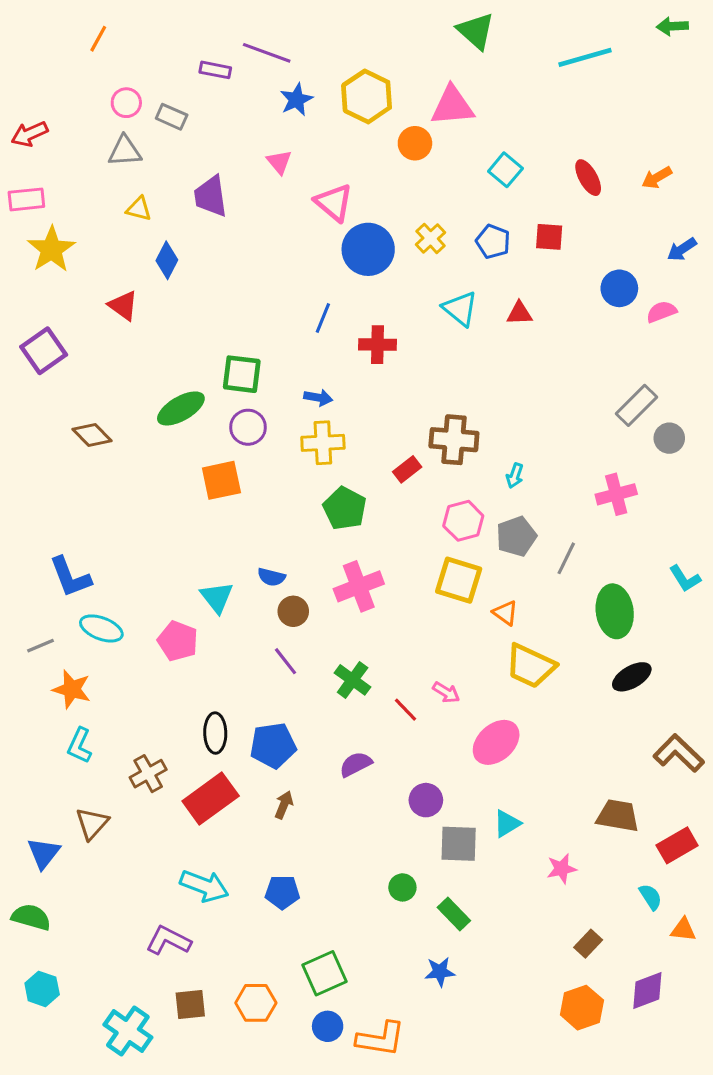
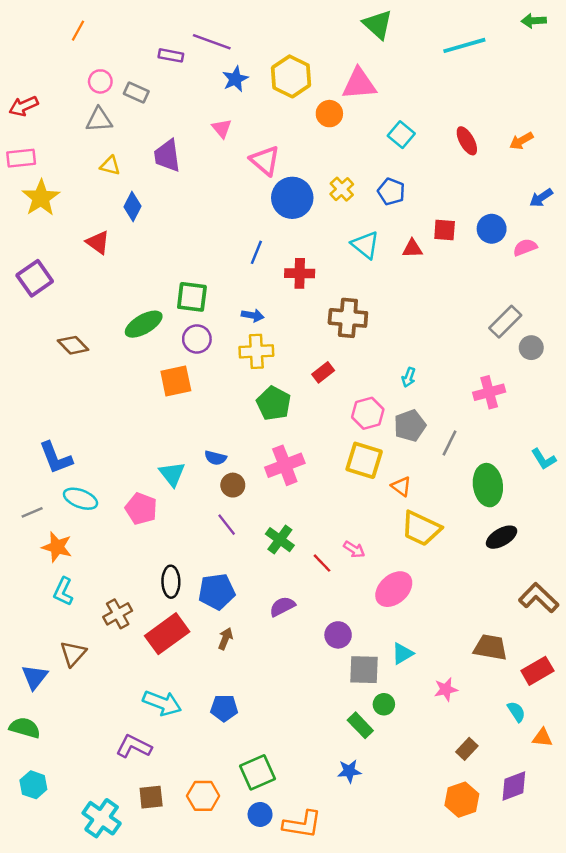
red square: (549, 237) -> (445, 230), moved
brown cross: (454, 440) -> (348, 318), moved
green circle: (402, 887) -> (384, 704), moved

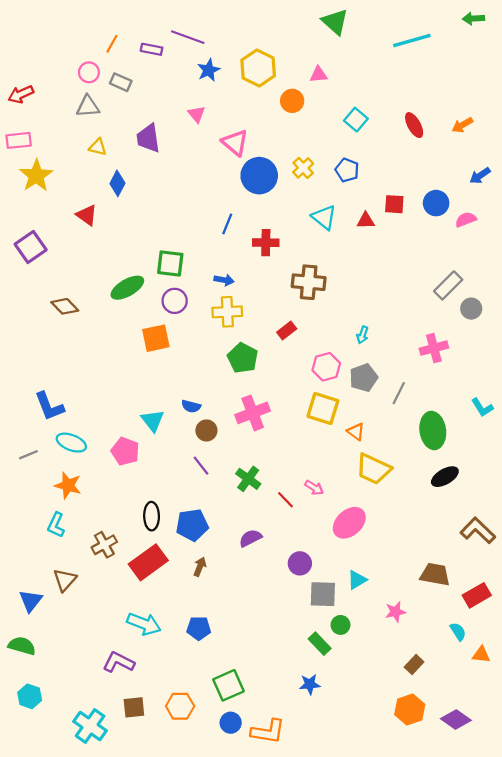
orange line: (78, 31) -> (112, 44), moved
pink triangle: (359, 84) -> (319, 75), size x0.6
orange star: (57, 547) -> (68, 485), moved
purple diamond: (514, 786) -> (456, 719), moved, turned 56

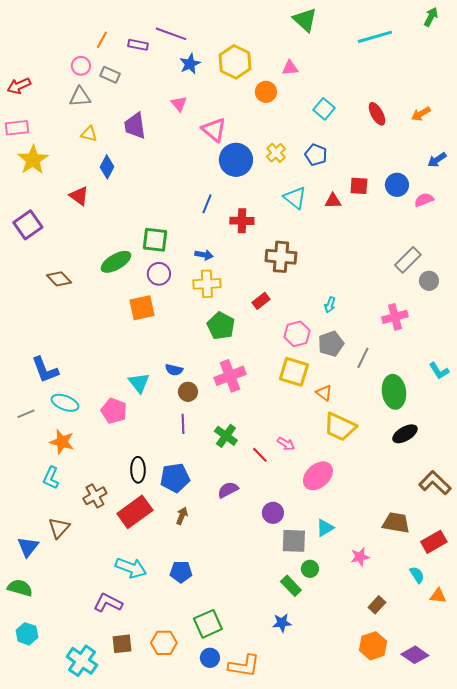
green arrow: (473, 18) -> (431, 17), turned 120
purple line: (201, 466) -> (183, 424), turned 36

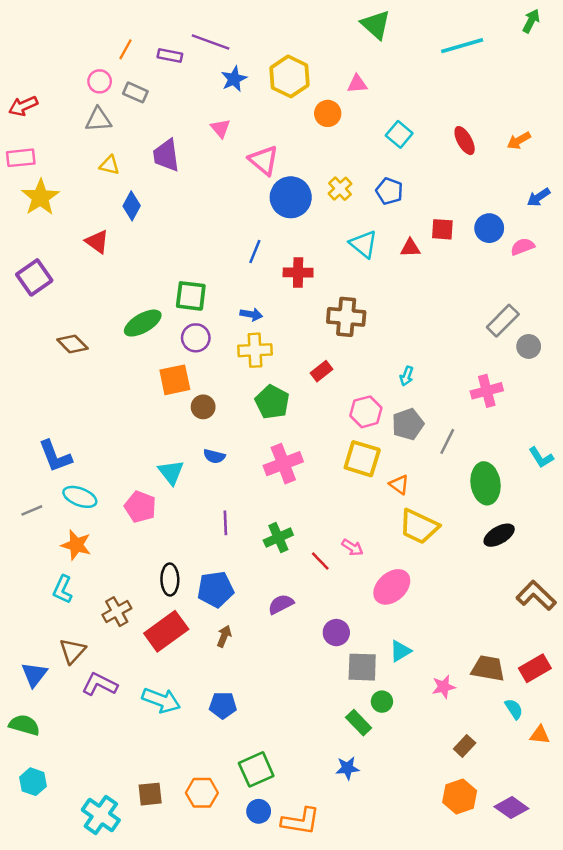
brown circle: (188, 392) -> (203, 407), moved
green cross: (226, 436) -> (278, 538), turned 30
brown trapezoid: (396, 523) -> (488, 668), moved
purple L-shape: (108, 603) -> (100, 684), moved

